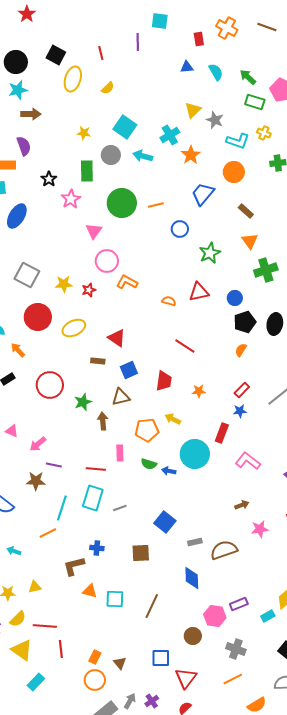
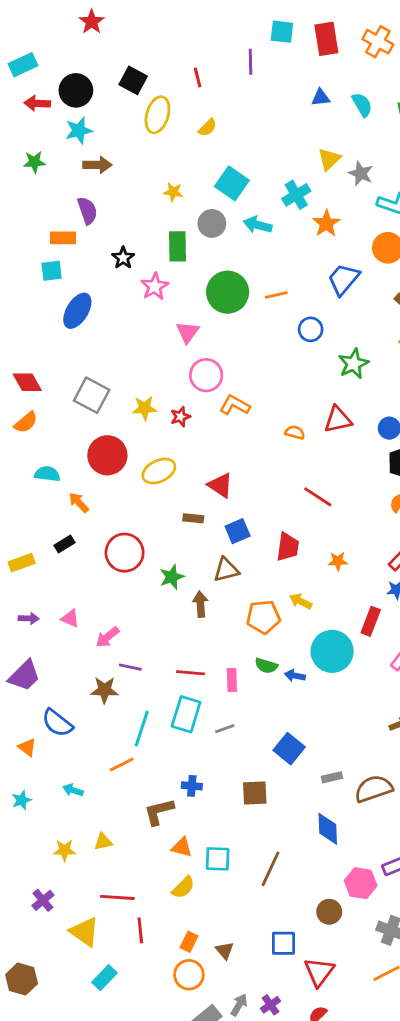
red rectangle: (199, 39) -> (326, 39), moved, size x1.6
pink rectangle: (120, 453) -> (232, 680), moved
yellow semicircle: (18, 619) -> (183, 887), moved

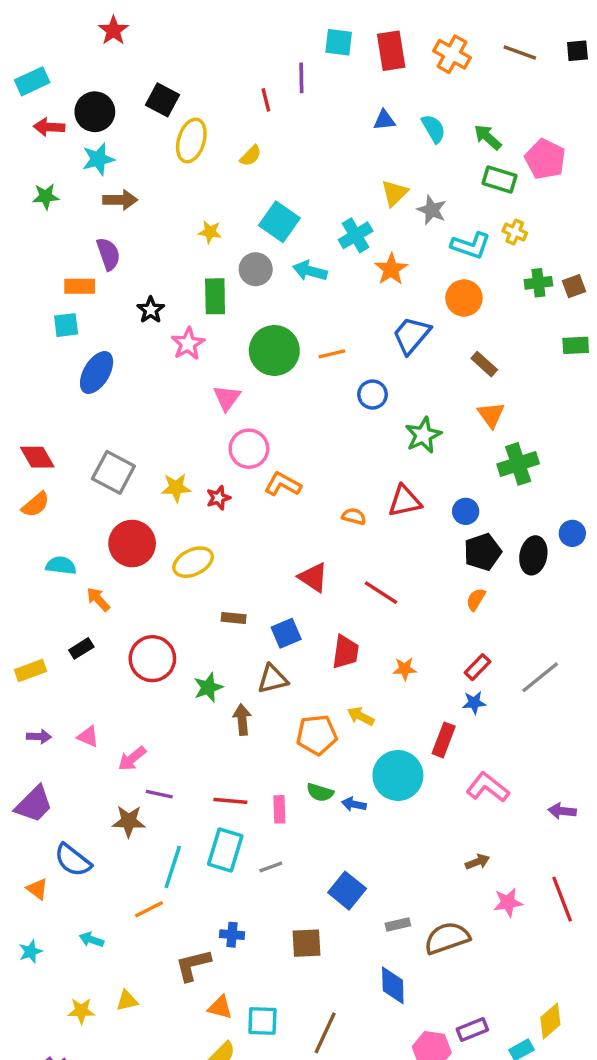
red line: (198, 78) -> (266, 100), moved
red triangle: (220, 485) -> (313, 577), moved

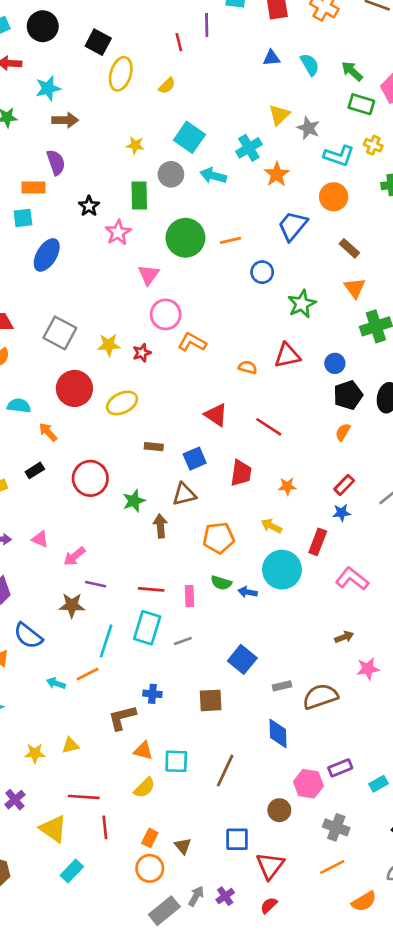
black circle: (95, 112) -> (43, 26), moved
yellow arrow: (361, 716) -> (271, 526), moved
cyan arrow: (91, 940) -> (56, 683), moved

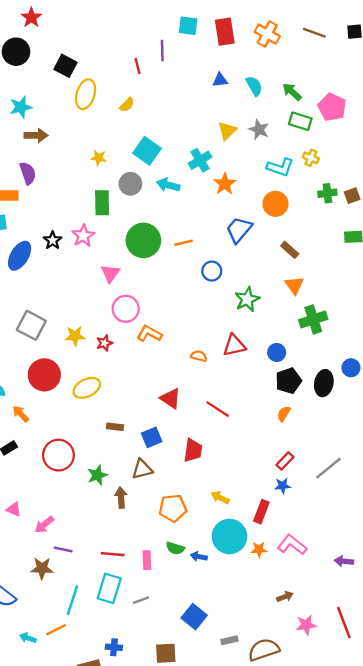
gray star: (308, 128) -> (259, 130), moved
black star: (89, 206) -> (53, 240), moved
orange star: (287, 486) -> (259, 549), moved

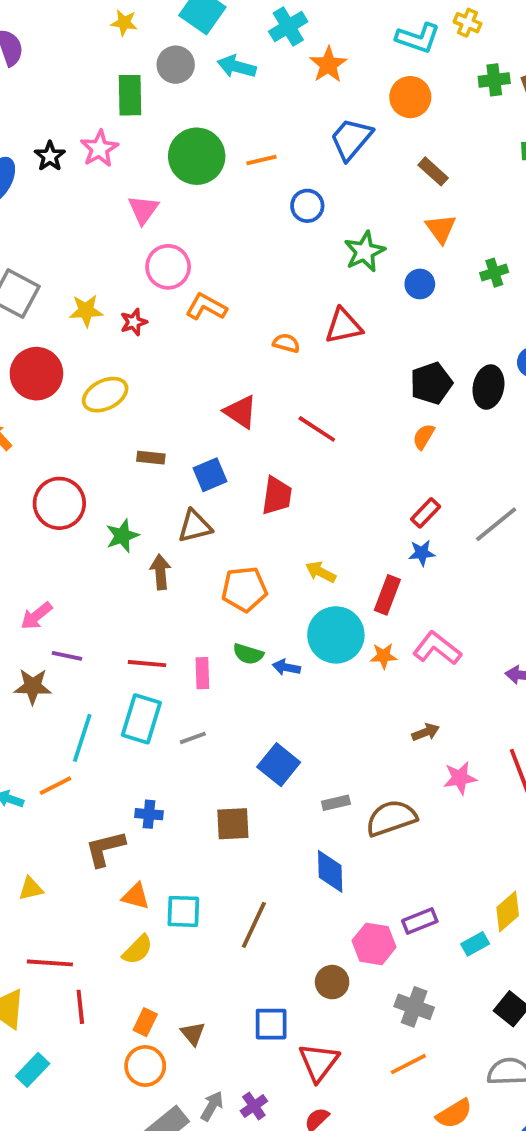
green cross: (313, 319) -> (494, 273), moved, size x0.6
blue circle: (277, 352) -> (420, 284), moved

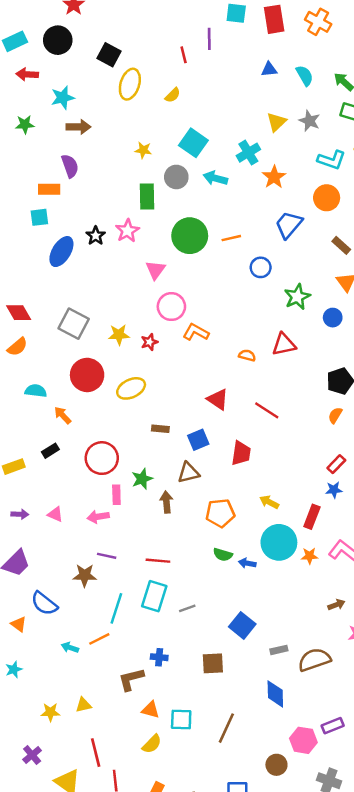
pink arrow: (36, 616) -> (98, 517), moved, turned 30
pink rectangle: (202, 673) -> (116, 495), moved
red line: (50, 963) -> (96, 753), turned 72

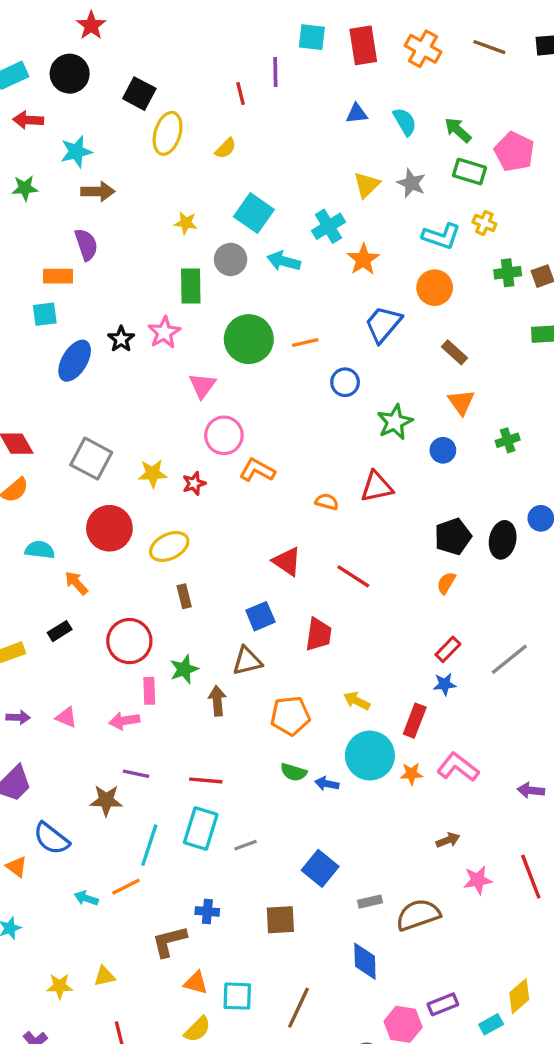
brown rectangle: (160, 429) -> (184, 596), moved, turned 70

